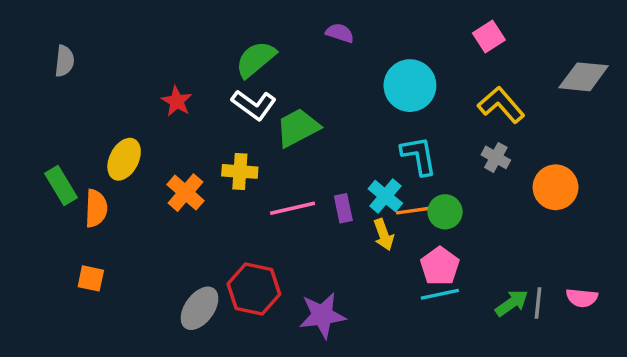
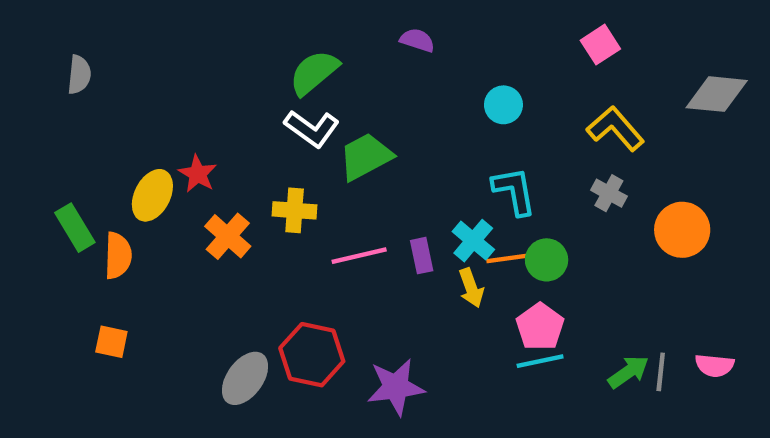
cyan circle: (410, 86) -> (503, 105), size x0.6
red star: (177, 101) -> (198, 174), moved

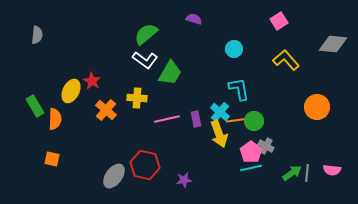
green trapezoid: (366, 157) -> (170, 73), turned 148
gray cross: (609, 193) -> (266, 146), moved
yellow arrow: (471, 288) -> (219, 134), size x1.5
purple star: (396, 387) -> (184, 180), size x0.6

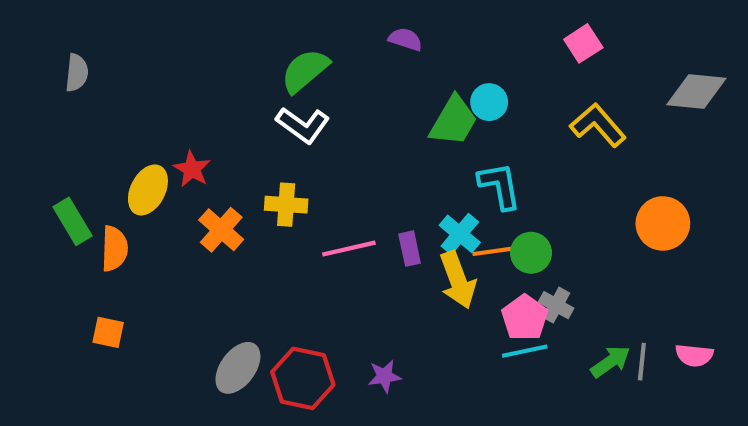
green trapezoid: (170, 73) -> (454, 121), moved
red hexagon: (145, 165) -> (303, 378), moved

